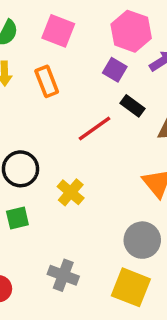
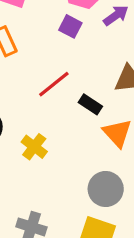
black rectangle: (132, 106) -> (90, 104), moved

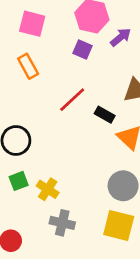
yellow cross: (34, 147) -> (48, 189), moved

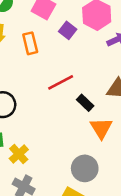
purple square: (83, 49) -> (68, 30), moved

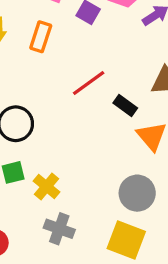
orange rectangle: (30, 43) -> (41, 37), turned 40

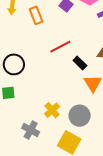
orange rectangle: (41, 37) -> (36, 15), turned -48
yellow cross: (47, 186) -> (52, 110), moved

